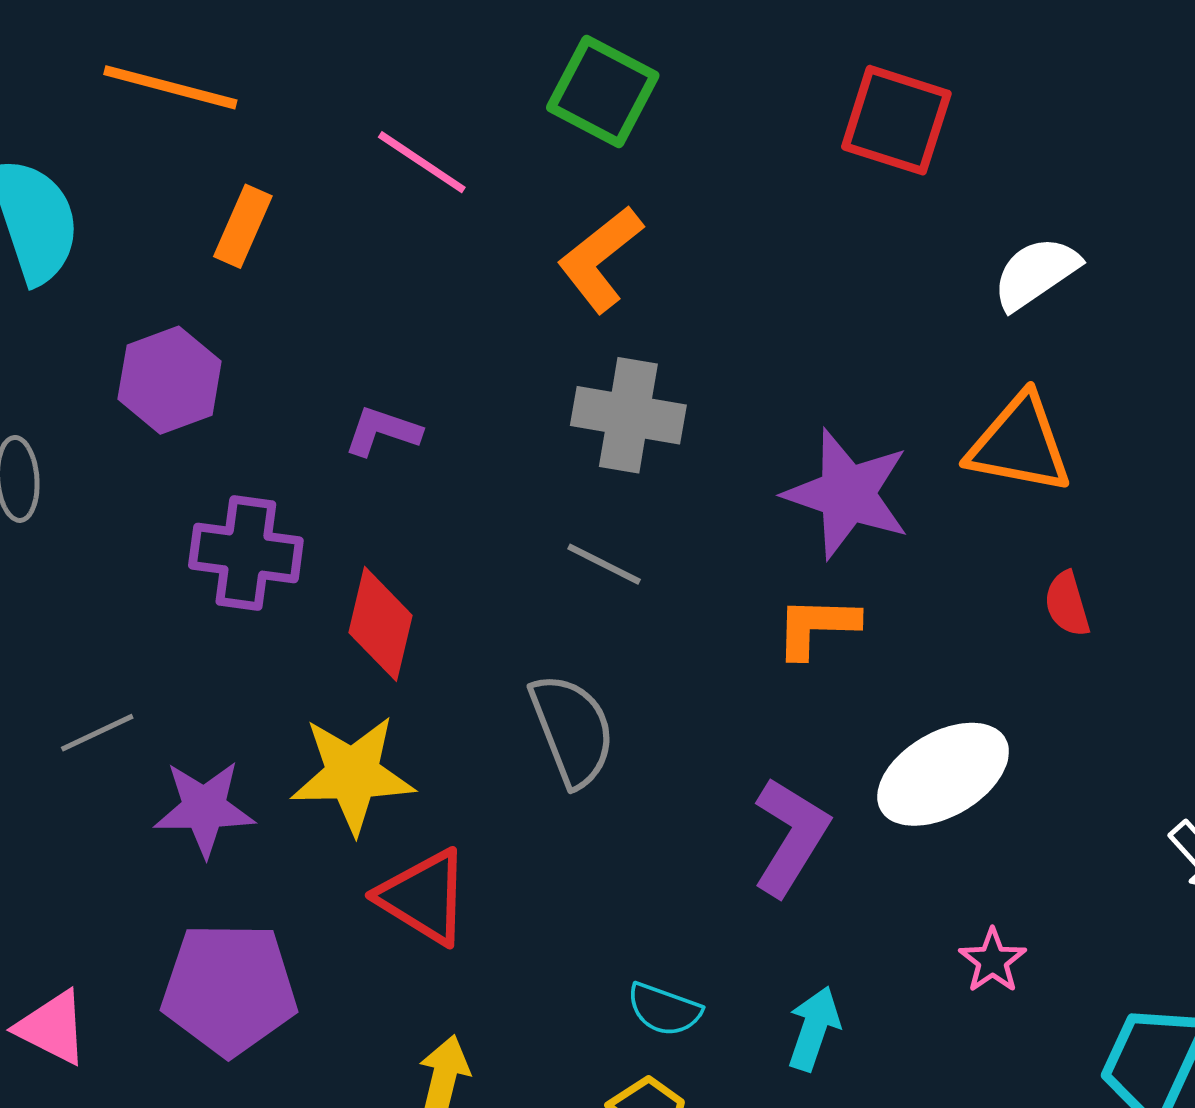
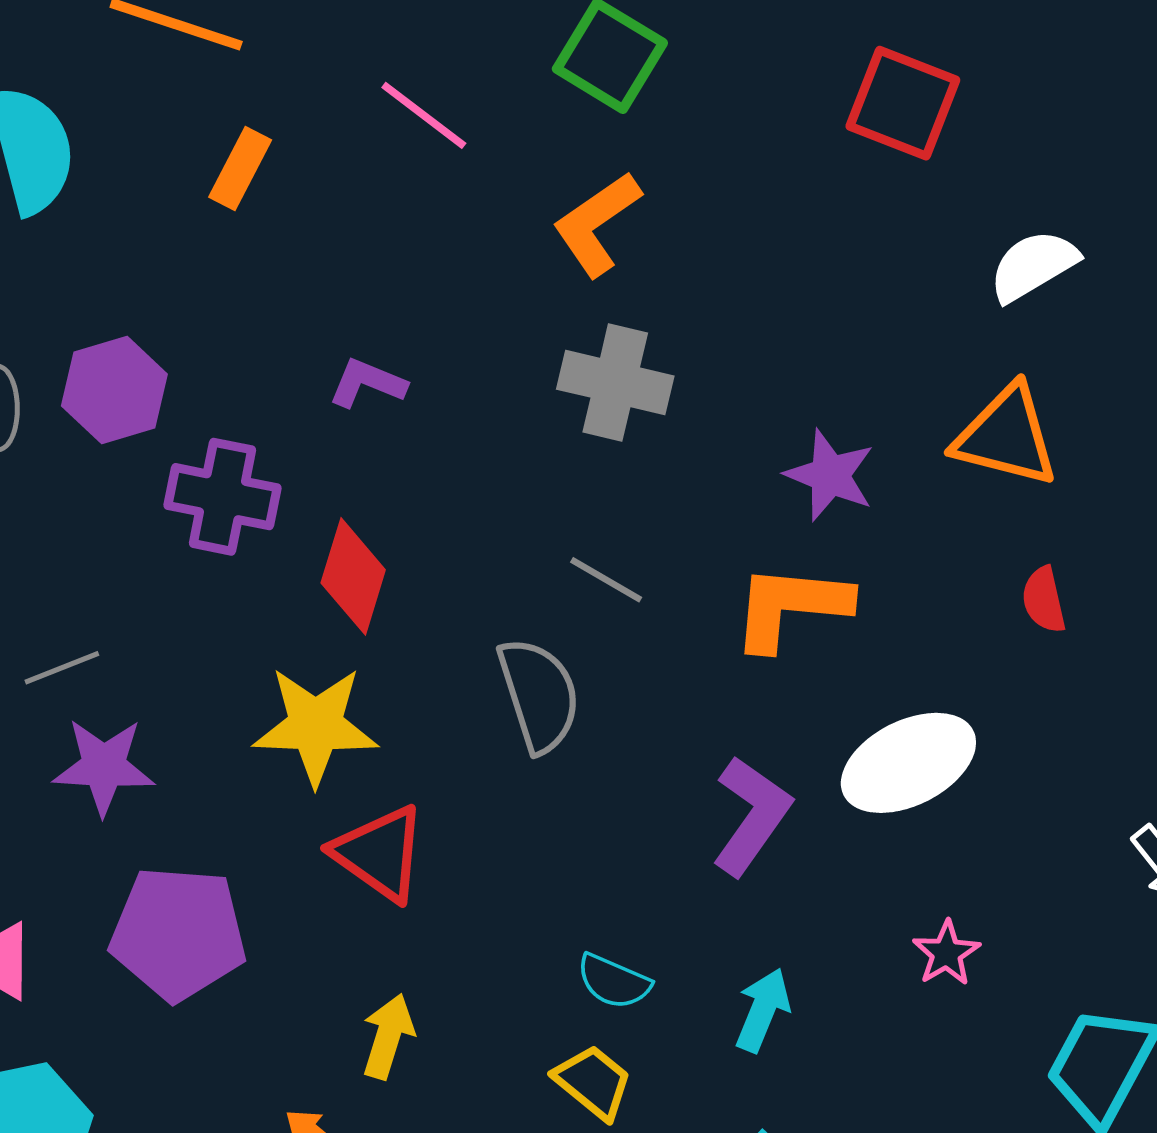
purple hexagon: (170, 380) -> (114, 390), moved
purple star: (847, 494) -> (830, 475), size x0.7
gray line: (604, 564) -> (606, 580), moved
orange L-shape: (817, 627) -> (791, 607), size x1.4
purple star: (204, 808) -> (104, 766), moved

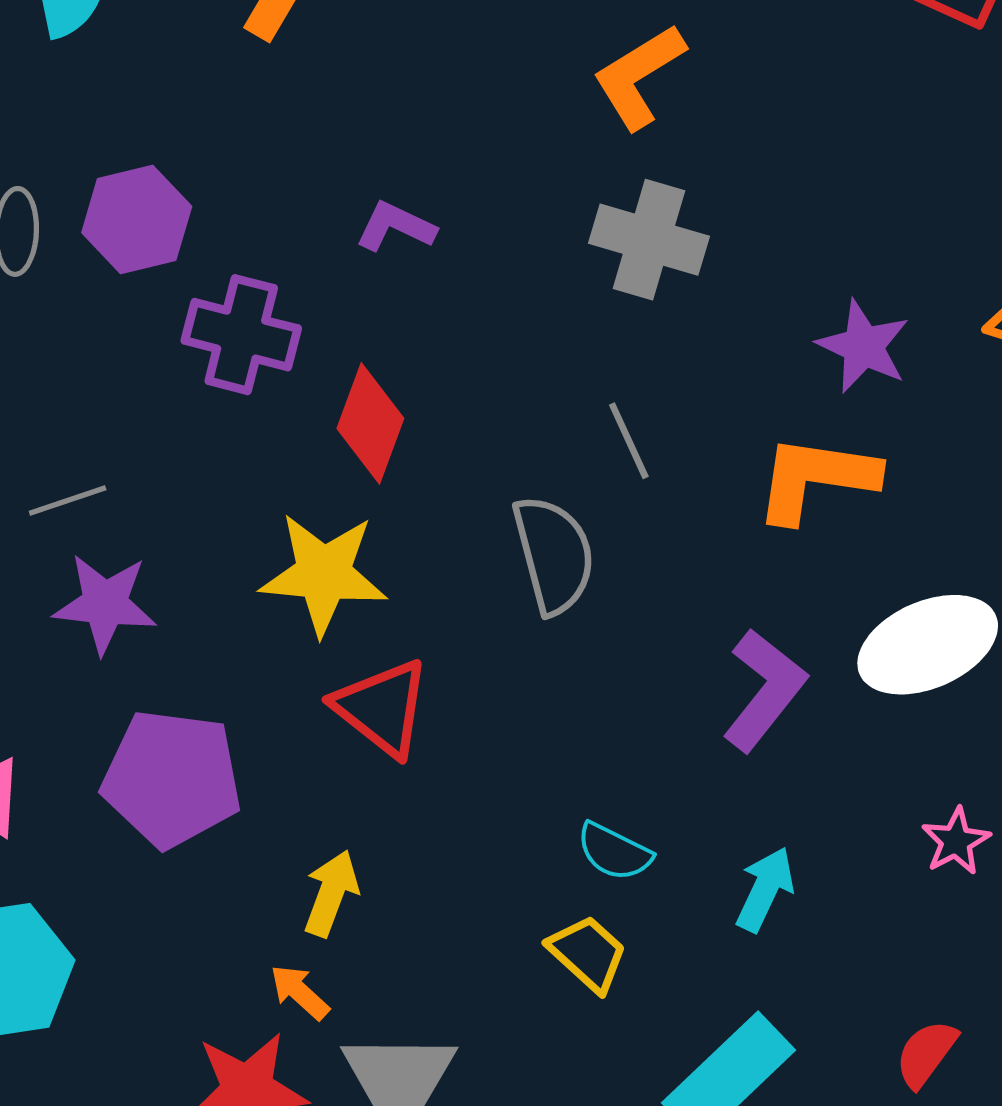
gray line: (606, 580) -> (629, 441), turned 32
yellow arrow: (388, 1036) -> (331, 893), moved

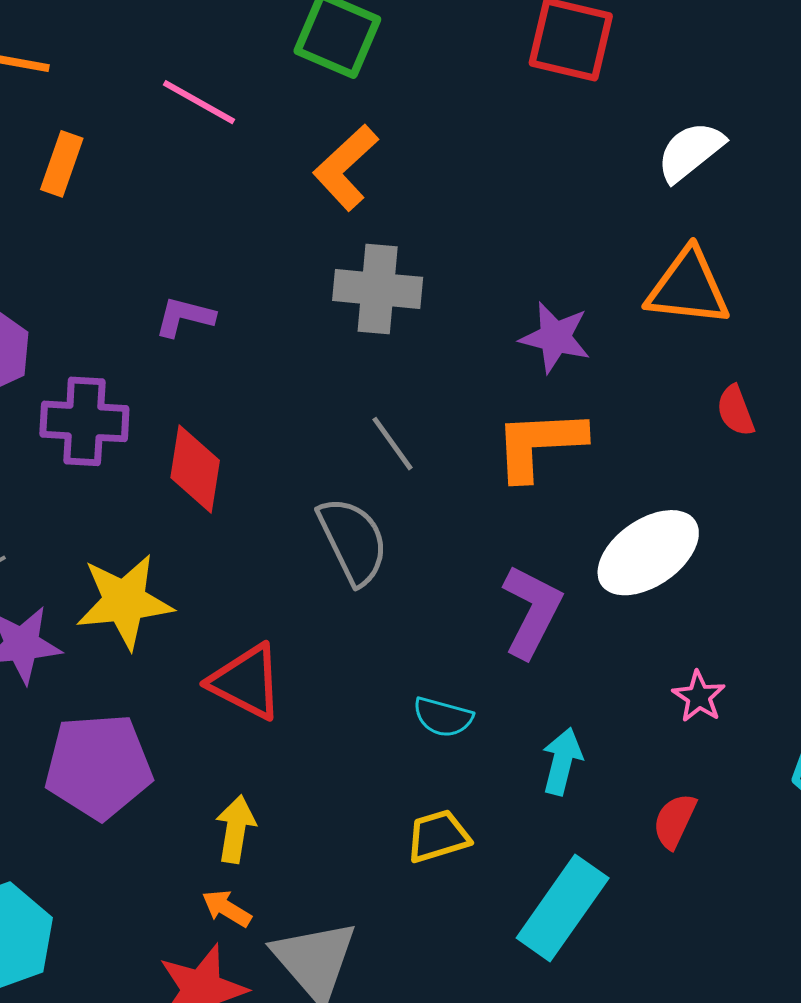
yellow star: (324, 574) -> (124, 601), moved
cyan semicircle: (614, 852) -> (443, 717), moved
yellow trapezoid: (588, 953) -> (438, 836), turned -48
red semicircle: (926, 1054) -> (675, 821), moved

